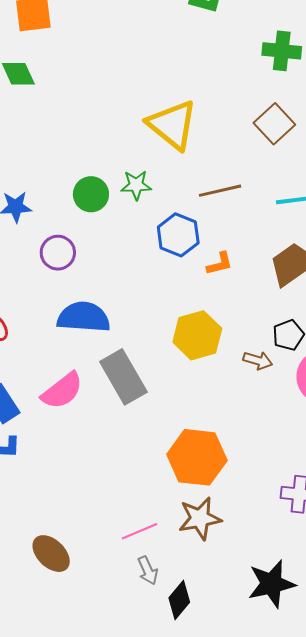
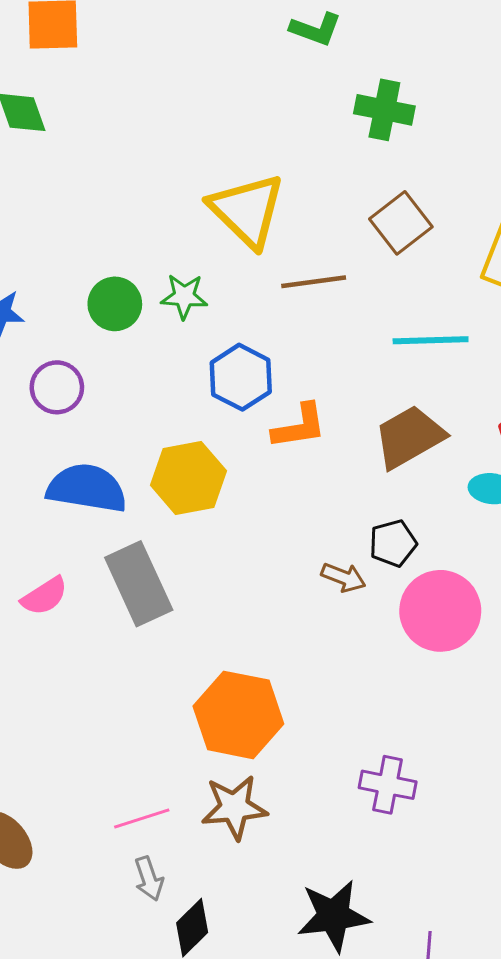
green cross: (282, 51) -> (384, 110), moved
brown line: (220, 191) -> (314, 282), moved
orange L-shape: (220, 264) -> (299, 426), size x1.4
yellow hexagon: (197, 335) -> (188, 478), moved
pink semicircle: (62, 391) -> (44, 596), size x0.7

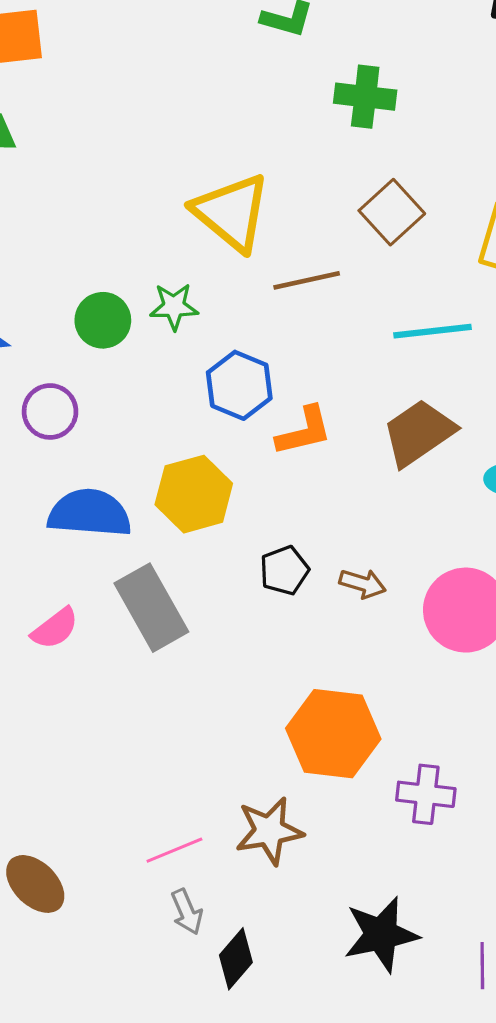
black pentagon: (393, 543) -> (284, 570), moved
orange hexagon: (238, 715) -> (333, 734), moved

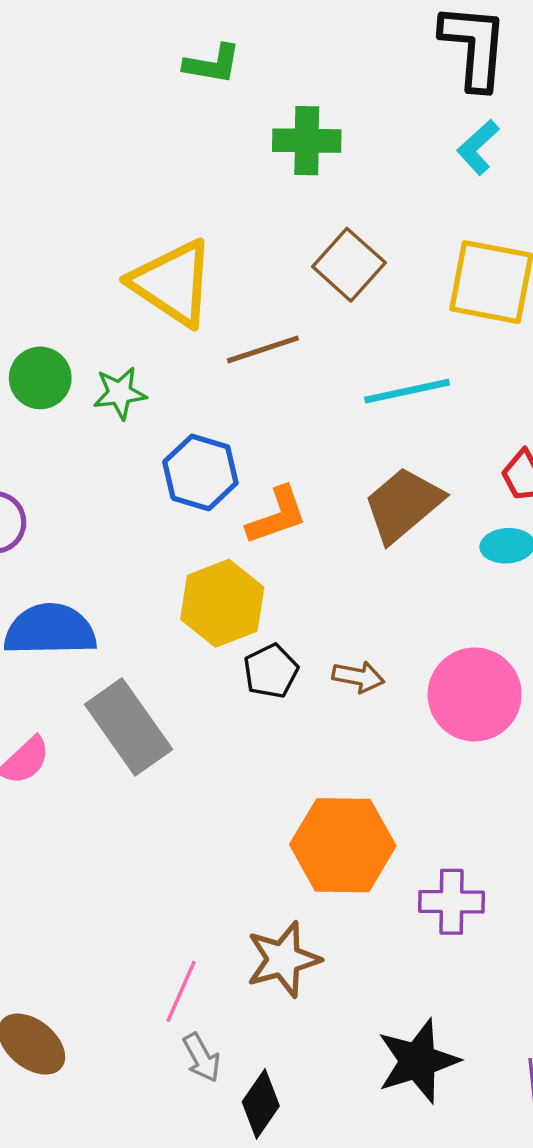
green circle: (103, 320) -> (40, 378), moved
yellow hexagon: (194, 494) -> (222, 603), moved
pink line: (174, 850) -> (181, 991), turned -38

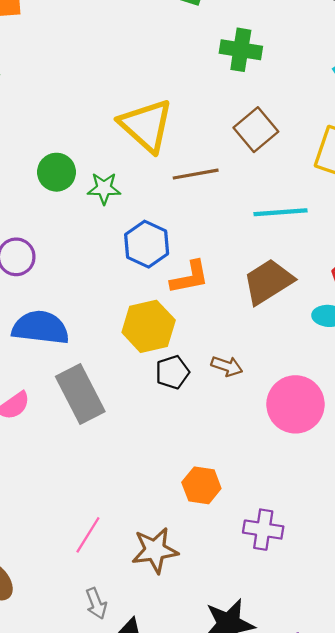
brown arrow: (358, 677) -> (227, 366), moved
orange hexagon: (343, 845) -> (201, 485), size x0.6
pink line: (181, 991) -> (88, 535), moved

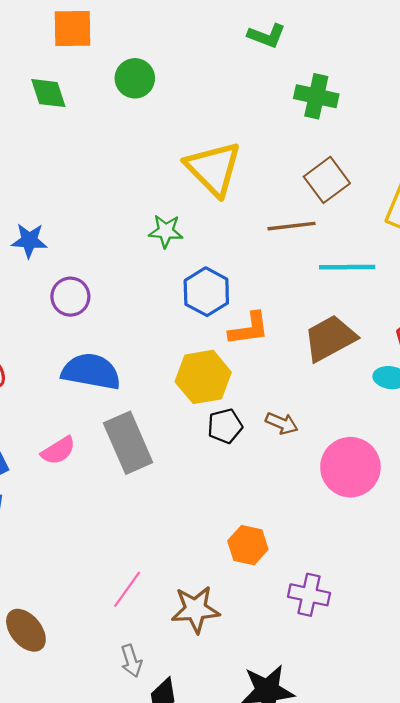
green circle: (57, 172) -> (135, 78), moved
brown line: (196, 174) -> (292, 226), moved

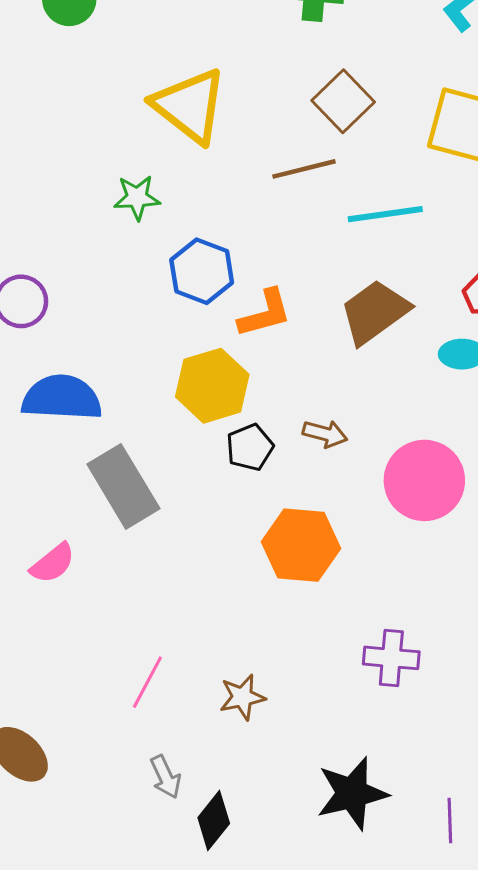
pink semicircle: (58, 451) -> (53, 563), moved
orange hexagon: (248, 545) -> (301, 545), moved, size x1.4
brown star: (196, 609) -> (242, 697), size x0.7

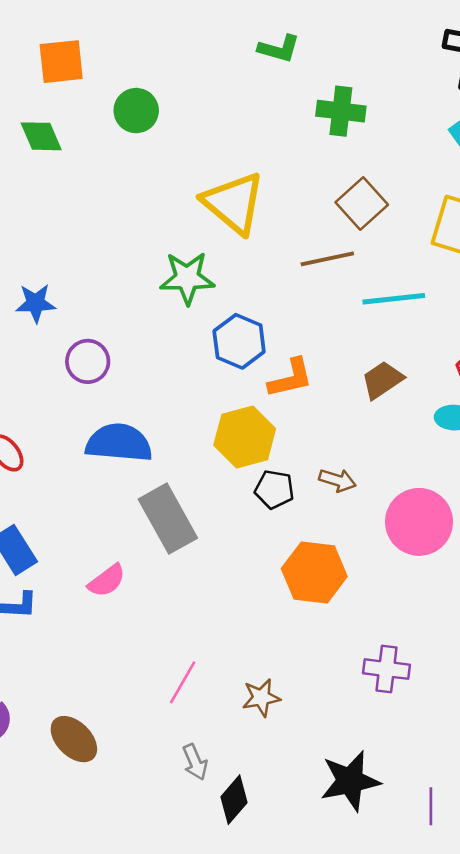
green star: (137, 198) -> (187, 278), size x1.4
brown trapezoid: (375, 312) -> (382, 380), size x0.7
black pentagon: (250, 447) -> (274, 489), turned 30

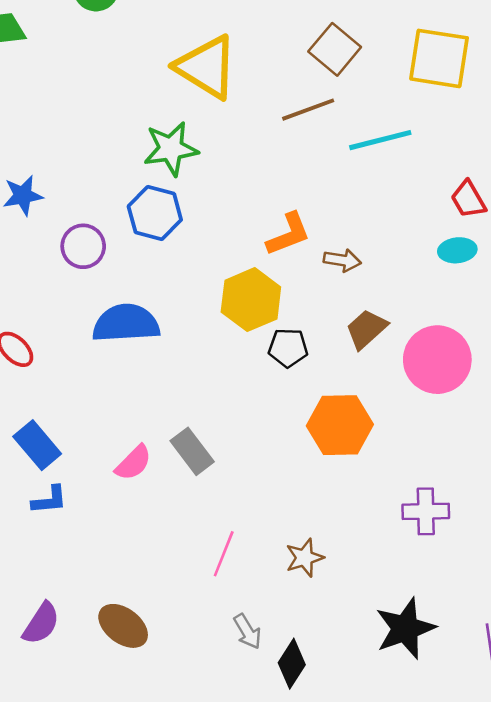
blue hexagon: (239, 341) -> (155, 213), moved
brown trapezoid: (382, 380) -> (366, 329), moved
brown arrow: (337, 480) -> (342, 260), moved
gray rectangle: (168, 519) -> (192, 451), moved, size x0.7

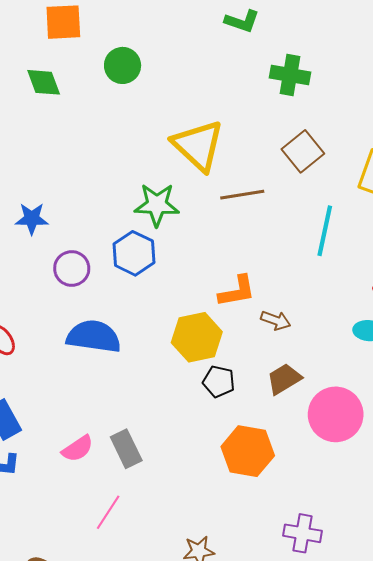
brown line: (308, 110) -> (242, 195), moved
cyan line: (380, 140) -> (325, 231), turned -75
pink line: (224, 554) -> (108, 512), moved

